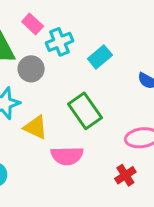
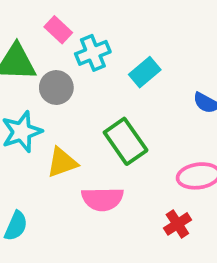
yellow triangle: (36, 127) -> (62, 162), turned -45

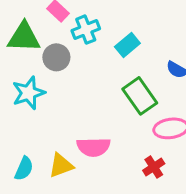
green rectangle: (126, 141) -> (140, 96), moved
yellow triangle: (62, 162) -> (61, 166), moved

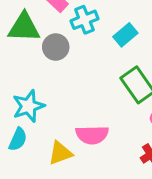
cyan star: (29, 93) -> (28, 106), moved
cyan semicircle: (24, 169) -> (18, 139), moved

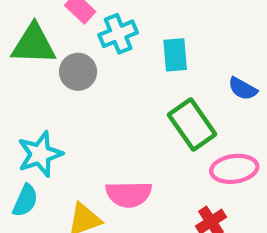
cyan rectangle: (125, 35) -> (175, 55), turned -55

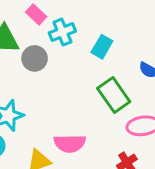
cyan rectangle: (175, 55) -> (102, 47), turned 35

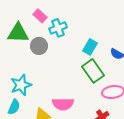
cyan rectangle: (102, 47) -> (90, 47), moved

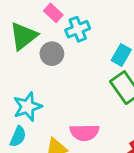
green triangle: (18, 33) -> (23, 36), turned -40

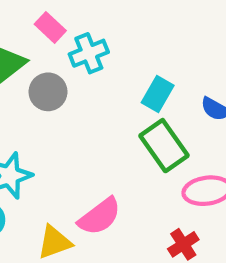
pink semicircle: (84, 132) -> (100, 216), turned -36

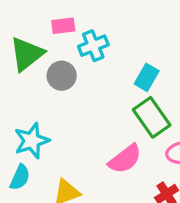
pink rectangle: (50, 27) -> (63, 26), turned -50
pink semicircle: (100, 216) -> (125, 159), moved

